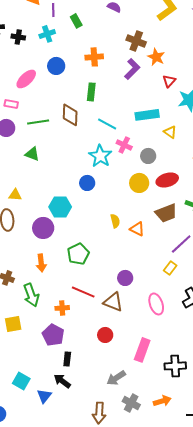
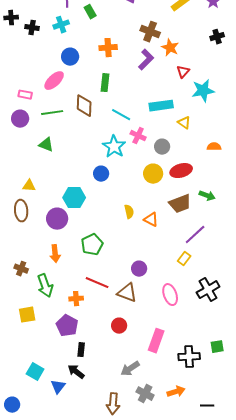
pink ellipse: (26, 79) -> (54, 81), moved

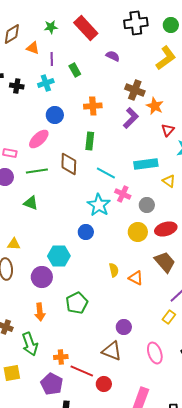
brown trapezoid: (180, 204) -> (165, 262), turned -110
red line: (97, 283) -> (82, 371), moved

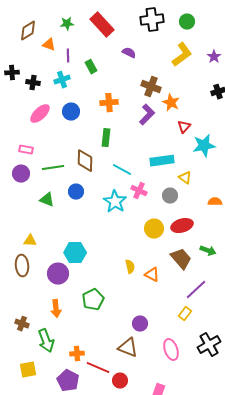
pink ellipse: (39, 139) -> (40, 114), moved
gray circle: (147, 205) -> (170, 196), moved
blue circle: (86, 232) -> (76, 192), moved

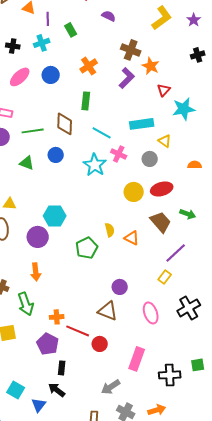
orange cross: (109, 103) -> (89, 66), turned -30
green pentagon: (93, 300) -> (87, 248), moved

